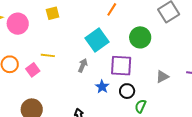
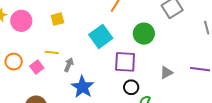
yellow square: (53, 13) -> (57, 19), moved
gray arrow: (83, 65) -> (69, 65), moved
blue star: (102, 87) -> (82, 87), moved, size x1.6

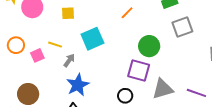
cyan square: (101, 36) -> (92, 39), moved
purple square: (125, 62) -> (139, 71), moved
gray triangle: (166, 73) -> (163, 89), size x1.6

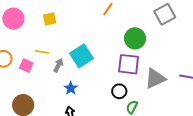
cyan square: (92, 39) -> (82, 56), moved
pink square: (37, 55) -> (26, 66), turned -32
blue star: (78, 85) -> (71, 88), size x0.6

